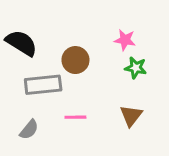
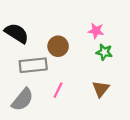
pink line: (75, 117) -> (58, 90), turned -63
gray semicircle: (29, 130) -> (23, 100), size x1.5

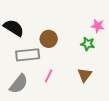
pink star: (96, 31) -> (98, 26), moved

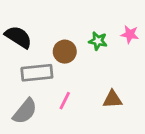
green star: (88, 44) -> (98, 41), moved
brown triangle: (85, 75) -> (112, 99), turned 49

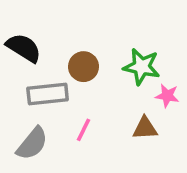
pink star: (130, 34) -> (167, 96), moved
green star: (98, 41) -> (142, 67), moved, size x1.5

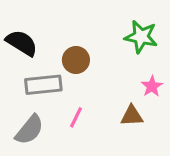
green star: (142, 67) -> (141, 37), moved
pink star: (167, 96) -> (152, 86), turned 30

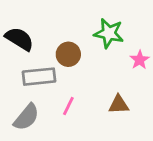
green star: (141, 37) -> (109, 33), moved
pink star: (152, 86) -> (140, 60), moved

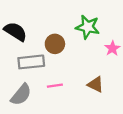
brown triangle: (119, 105) -> (96, 84), turned 30
pink line: (68, 106) -> (55, 86), turned 56

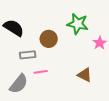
gray rectangle: (31, 62) -> (28, 55), size x0.7
pink line: (55, 86) -> (41, 72), moved

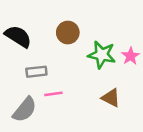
green star: (78, 24) -> (102, 55), moved
brown circle: (49, 39) -> (68, 33), moved

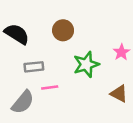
green star: (102, 55) -> (86, 64), moved, turned -30
brown triangle: (111, 98) -> (119, 94), moved

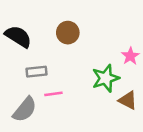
green star: (86, 64) -> (106, 78), moved

